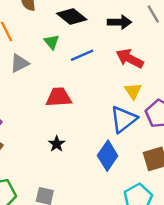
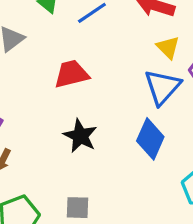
black star: (57, 144) -> (80, 136), size x1.5

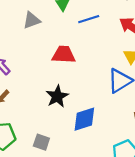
blue diamond: (150, 139) -> (84, 119), moved, turned 32

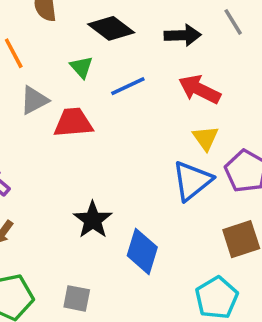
red trapezoid: (64, 55) -> (73, 123), moved
blue diamond: (84, 119) -> (142, 251), turned -48

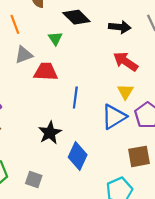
blue line: (128, 86) -> (75, 97), moved, turned -65

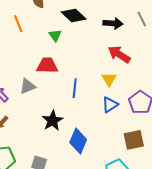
gray triangle: (24, 55) -> (28, 86), moved
yellow triangle: (125, 92) -> (109, 79), moved
blue triangle: (114, 117) -> (110, 105), size x0.7

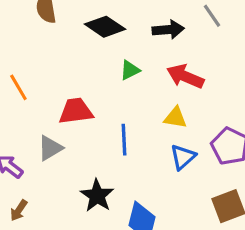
orange line: (18, 24) -> (18, 87), moved
green triangle: (55, 35) -> (130, 70), moved, turned 48
yellow triangle: (109, 79) -> (175, 118), turned -42

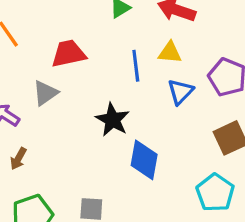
blue line: (124, 140) -> (136, 66), moved
black star: (97, 196) -> (113, 120), moved

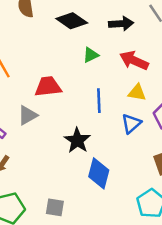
yellow triangle: (170, 53) -> (137, 93), moved

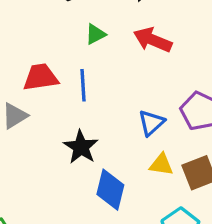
yellow triangle: (137, 93) -> (161, 165), moved
blue line: (99, 101) -> (83, 85), moved

